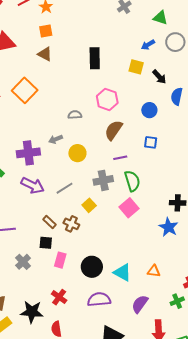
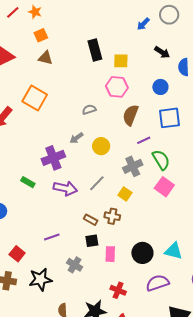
yellow square: (136, 67) -> (121, 61), moved
blue square: (151, 142) -> (169, 118), size x1.6

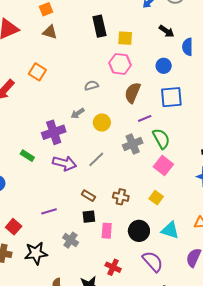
orange square: (35, 98) -> (37, 72), size x0.7
yellow square: (125, 194) -> (156, 198), moved
brown cross: (112, 216) -> (121, 197), moved
purple semicircle: (157, 283) -> (153, 261), turned 65

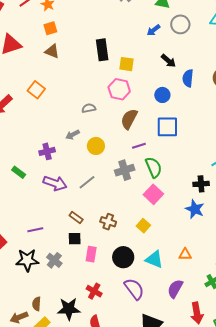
purple cross: (54, 132) -> (47, 151), size x0.7
black star: (36, 253) -> (27, 260), moved

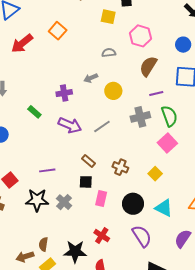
yellow square: (126, 64) -> (108, 17), moved

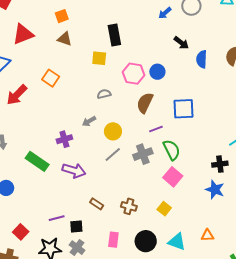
blue circle: (183, 45) -> (157, 72), moved
green rectangle: (34, 112) -> (37, 161), size x1.6
gray line: (102, 126) -> (113, 154), moved
black square: (86, 182) -> (76, 227), moved

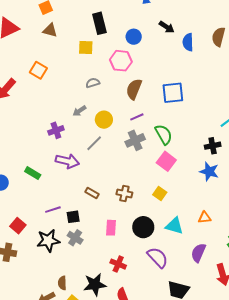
blue circle: (157, 72) -> (134, 37), moved
purple line: (156, 129) -> (137, 117), moved
gray line: (113, 154) -> (94, 143), moved
green rectangle: (37, 161) -> (33, 173), moved, size x0.7

